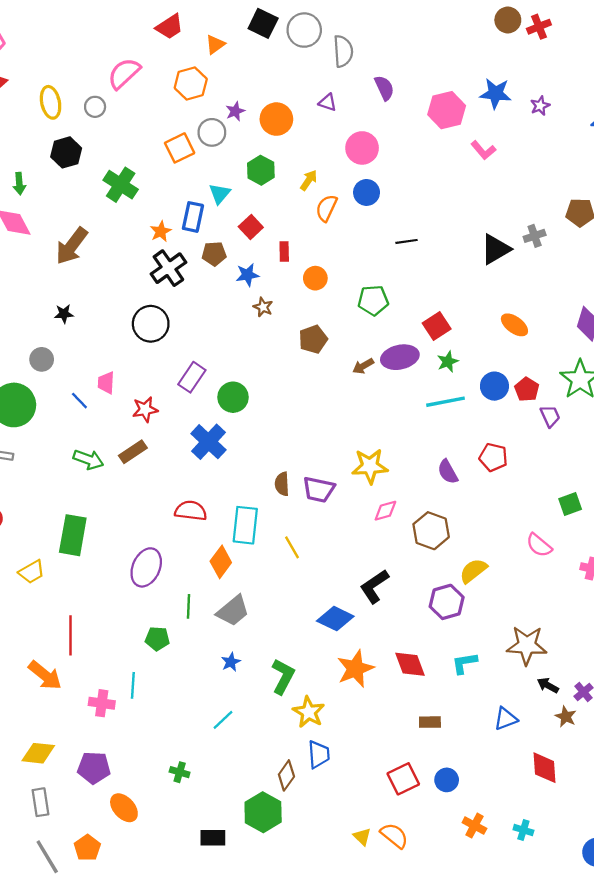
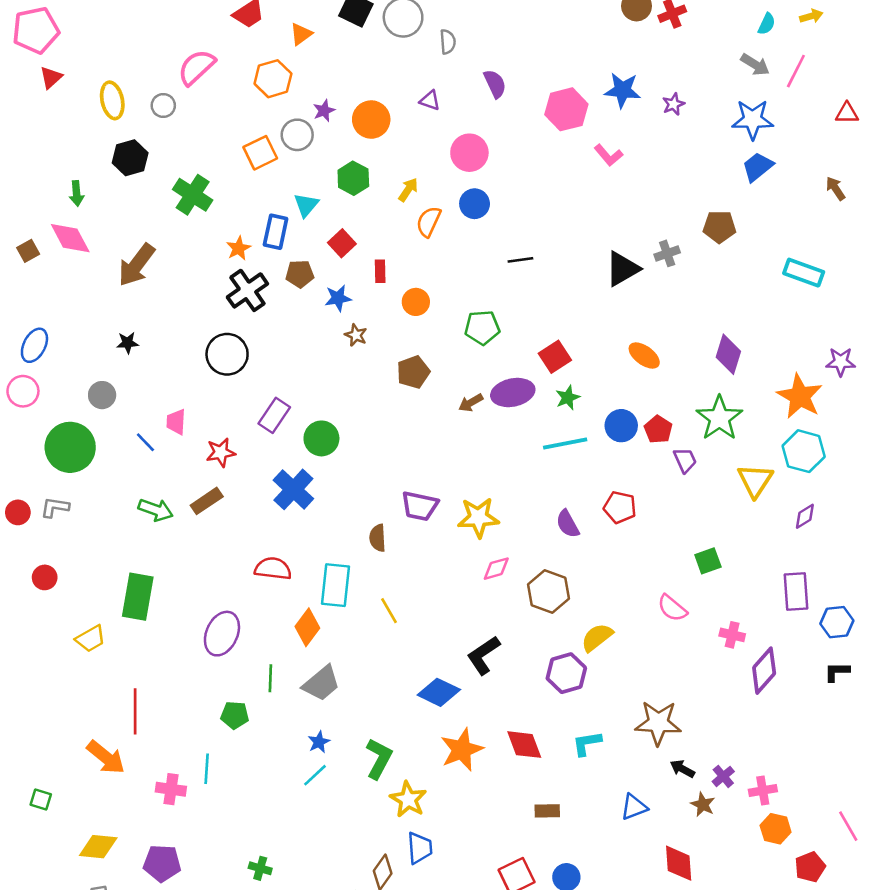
gray semicircle: (343, 51) -> (448, 42), size x0.7
purple trapezoid: (319, 490) -> (420, 506), moved
cyan line: (223, 720) -> (315, 775), moved

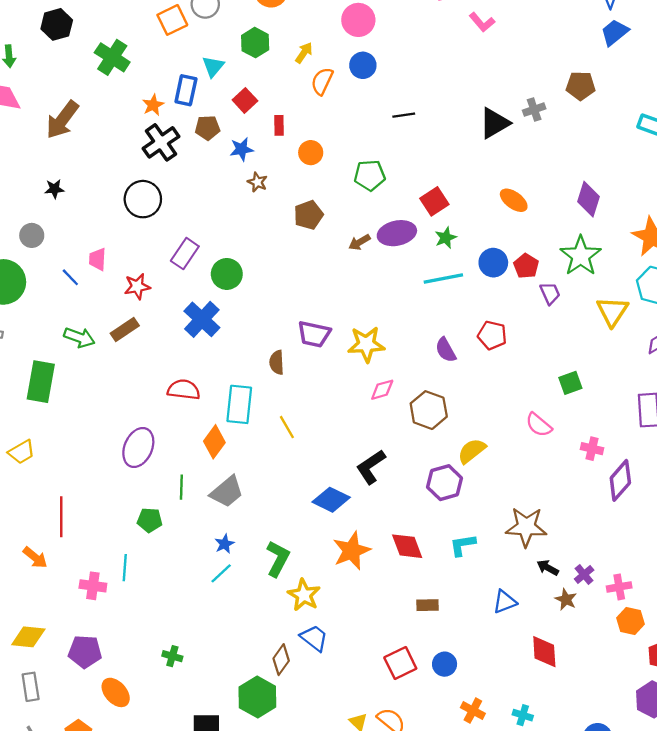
green rectangle: (138, 597) -> (41, 382), moved
orange arrow: (106, 757) -> (35, 557), size x0.7
blue trapezoid: (420, 848) -> (314, 638), turned -48

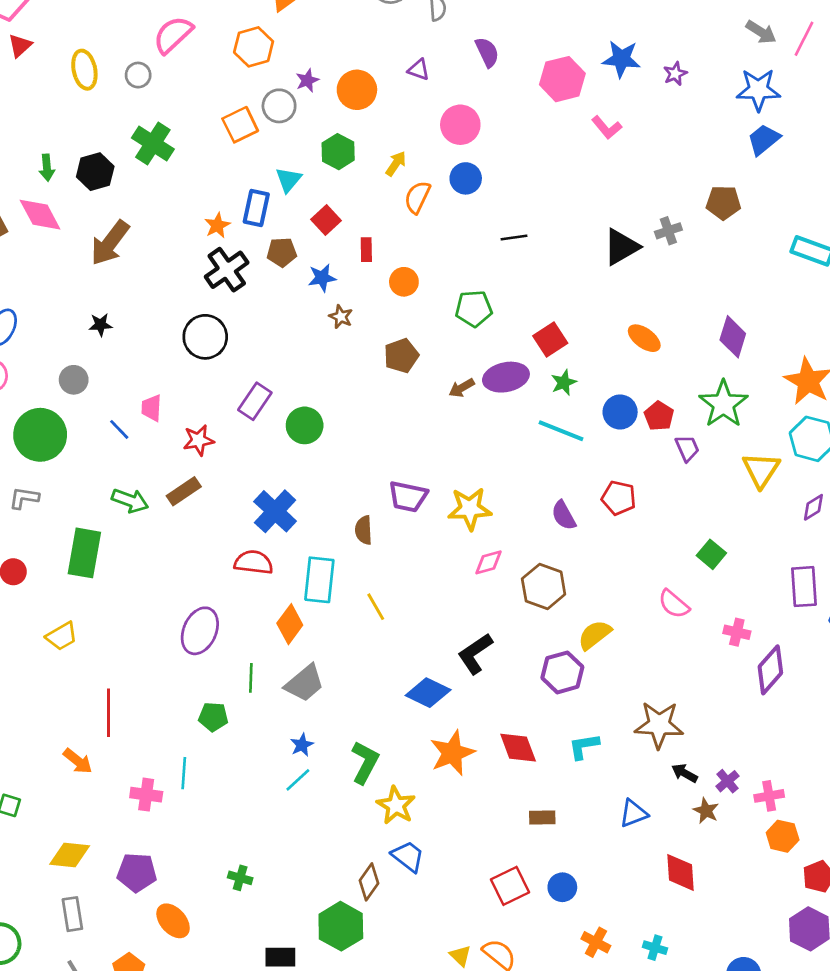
black hexagon: (57, 24) -> (95, 172), moved
green cross: (112, 57) -> (153, 143), moved
cyan line: (443, 279) -> (561, 431), turned 33
blue cross: (202, 319) -> (275, 511), moved
green square: (570, 383) -> (711, 554), turned -30

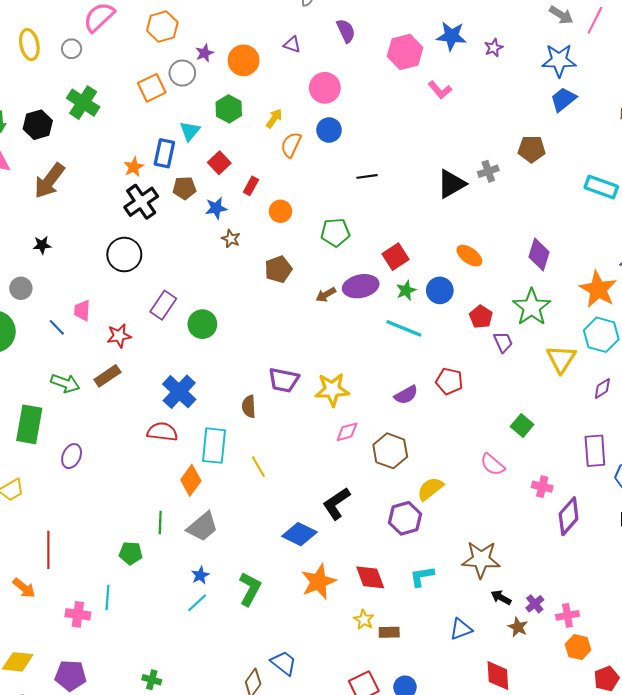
red rectangle: (366, 250) -> (251, 186), turned 30
blue circle: (620, 412) -> (440, 290), moved
purple semicircle: (564, 515) -> (406, 395), turned -90
purple ellipse: (200, 631) -> (72, 456), moved, size x0.7
yellow star: (396, 805) -> (364, 620), moved, size x0.7

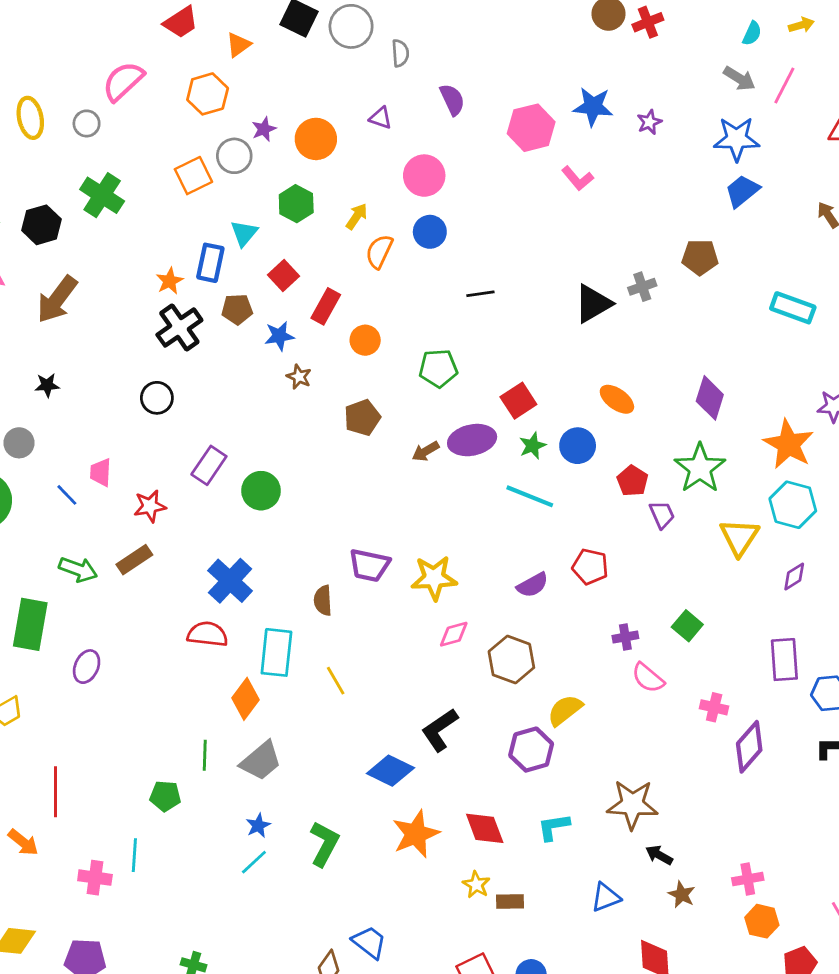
red rectangle: (251, 186) -> (326, 306), size x1.4
black circle: (124, 255) -> (157, 398), size x0.7
purple cross: (535, 604) -> (625, 637), moved, turned 30

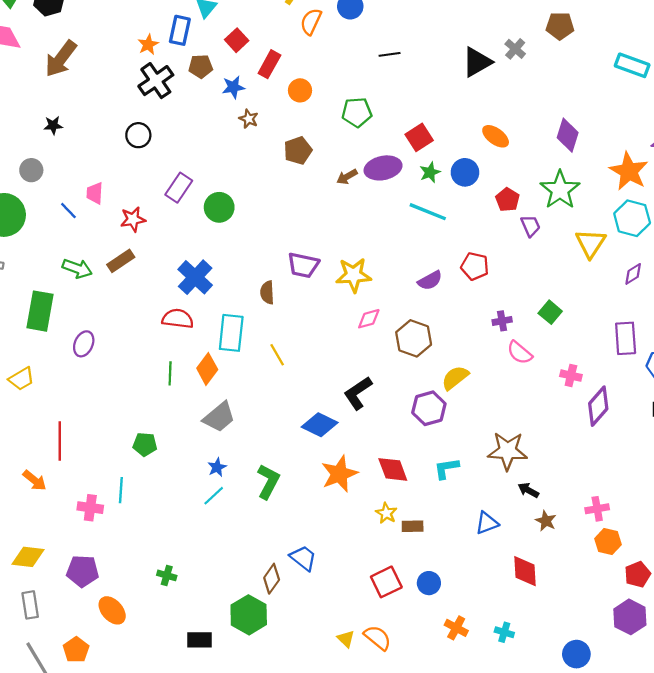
gray cross: (642, 287) -> (515, 49), turned -30
green line: (205, 755) -> (170, 373), moved

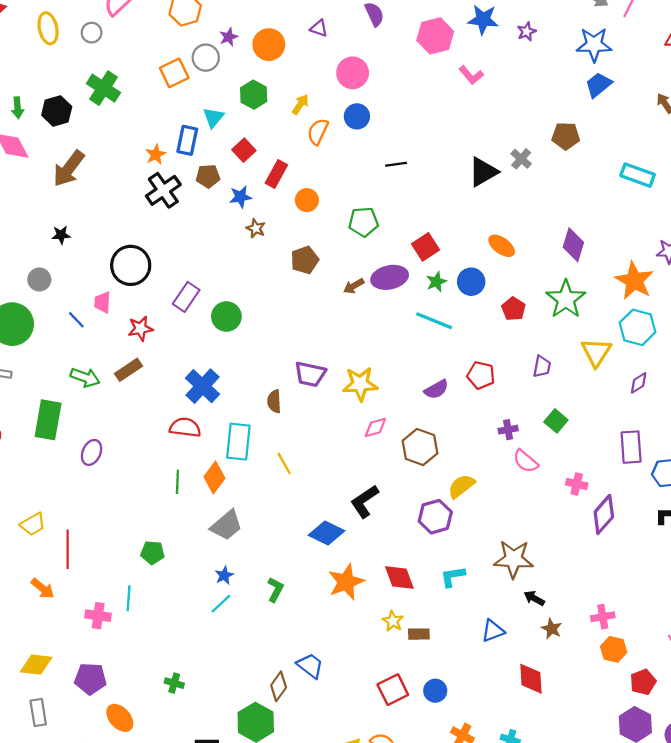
black circle: (138, 135) -> (131, 265), moved, size x1.6
purple trapezoid: (531, 226) -> (542, 367), moved, turned 35
yellow trapezoid: (21, 379) -> (33, 524), moved
green L-shape: (268, 481) -> (275, 590), size x0.7

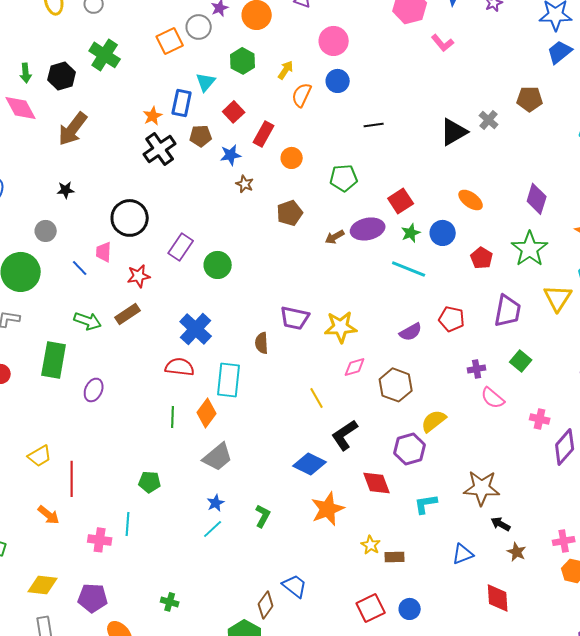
purple trapezoid: (542, 367) -> (508, 311), size x1.6
yellow line: (284, 463) -> (317, 398), moved
red diamond: (399, 578) -> (377, 483), moved

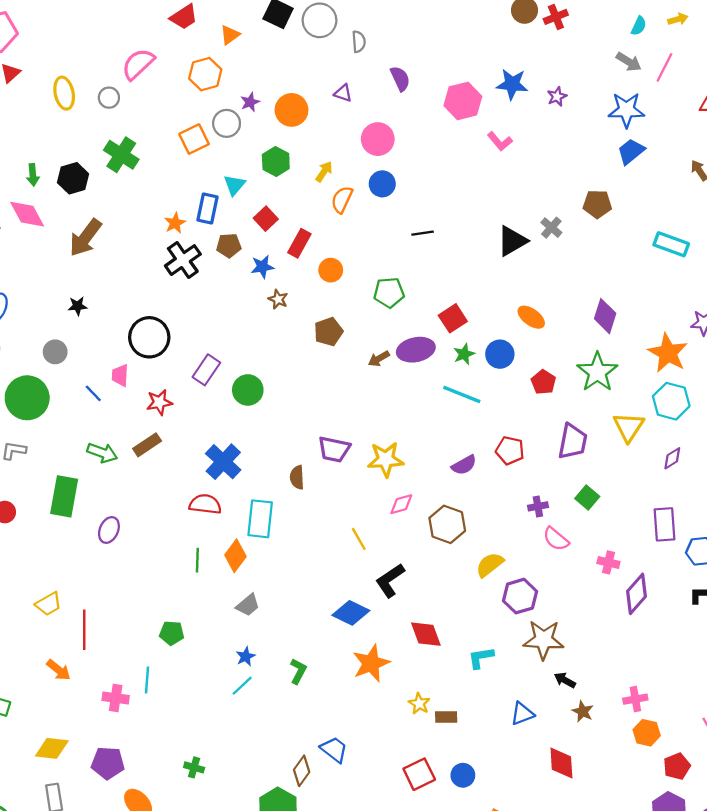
purple hexagon: (410, 449) -> (520, 596), moved
gray trapezoid: (218, 457) -> (248, 605), size x0.7

